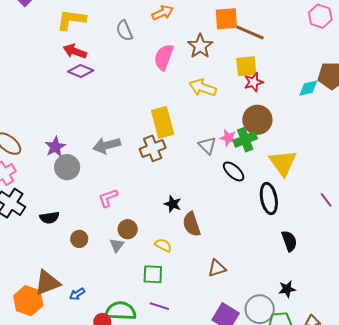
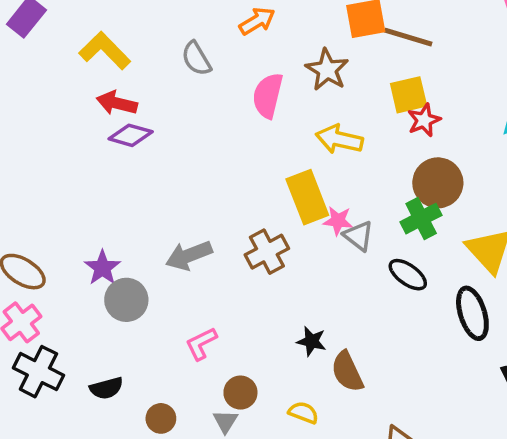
yellow L-shape: (71, 20) -> (105, 51), turned 44
yellow rectangle: (163, 122) -> (307, 197), moved
pink star: (228, 138) -> (338, 221), moved

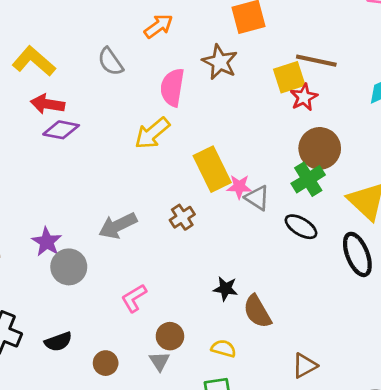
brown line: (408, 37) -> (316, 61), moved
yellow arrow: (339, 139) -> (152, 133), moved, turned -48
brown cross: (267, 252) -> (182, 217), size x0.7

